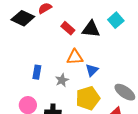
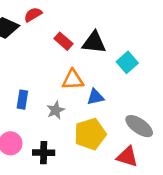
cyan square: (116, 20) -> (127, 62), moved
blue triangle: (92, 70) -> (95, 97), turned 32

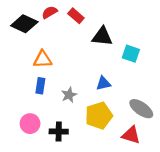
red rectangle: (64, 41) -> (76, 16), moved
cyan square: (127, 62) -> (131, 54), turned -30
orange triangle: (73, 80) -> (43, 59), moved

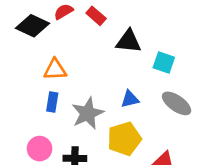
gray star: (69, 95) -> (88, 113), size x1.6
gray ellipse: (141, 109) -> (177, 103), moved

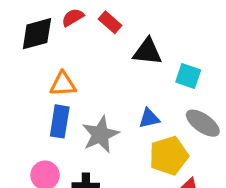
black diamond: (32, 26) -> (37, 34), turned -40
blue rectangle: (52, 102) -> (60, 121), size x1.4
yellow pentagon: (124, 139) -> (169, 156), moved

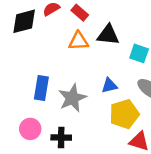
orange triangle: (63, 84) -> (78, 41), moved

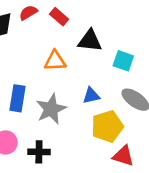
orange triangle: (78, 41) -> (55, 61), moved

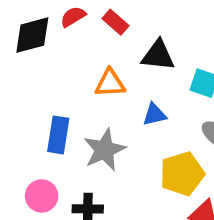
blue triangle: (91, 96) -> (154, 115), moved

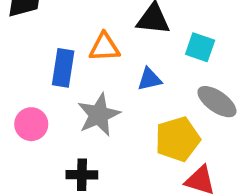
blue rectangle: (58, 135) -> (63, 68), moved
pink circle: (42, 196) -> (31, 124), moved

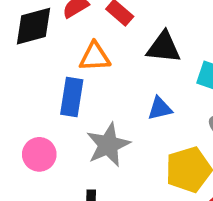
orange triangle: (104, 47) -> (95, 57), moved

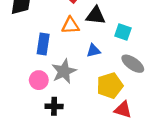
orange triangle: (95, 57) -> (70, 25), moved
pink circle: (39, 154) -> (39, 80), moved

